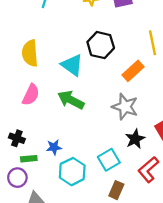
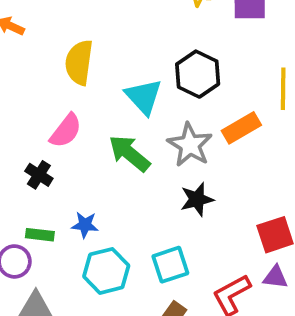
gray star: (125, 107) -> (190, 145), moved
black cross: (17, 138) -> (39, 175), moved
black star: (135, 139) -> (197, 199), moved

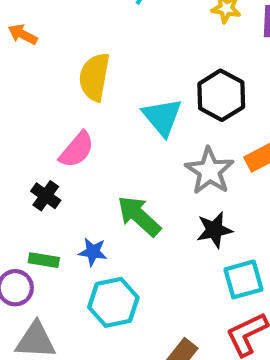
green arrow: (129, 153) -> (139, 216), moved
cyan square: (170, 265) -> (243, 279), moved

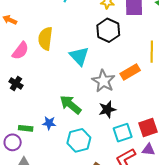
black hexagon: (221, 95) -> (108, 30), moved
pink semicircle: (77, 150) -> (20, 51), moved
black cross: (46, 196) -> (16, 83), moved
cyan hexagon: (113, 302) -> (79, 140), moved

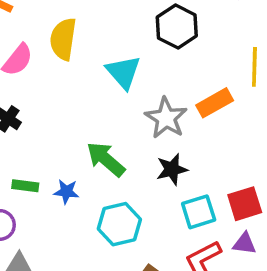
green rectangle: (26, 128) -> (25, 186), moved

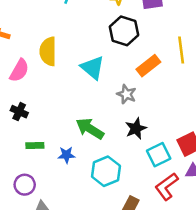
orange rectangle: (215, 103) -> (148, 66), moved
gray star: (166, 118) -> (126, 94), size x0.7
green rectangle: (25, 186) -> (35, 146), moved

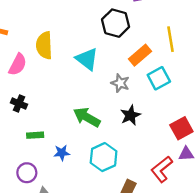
blue star: (66, 155) -> (62, 153), moved
cyan square: (159, 155) -> (159, 78), moved

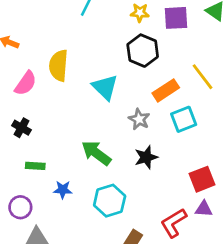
yellow line: (170, 39) -> (203, 77), turned -35

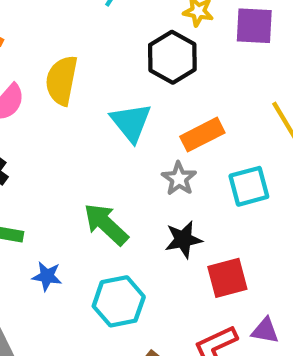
black hexagon: (143, 51) -> (172, 57), moved
orange rectangle: (166, 90) -> (202, 135), moved
red square: (202, 179) -> (227, 278), moved

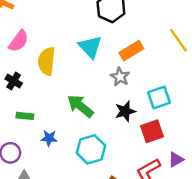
yellow semicircle: (62, 80) -> (47, 61), moved
cyan square: (249, 186) -> (159, 98), moved
purple triangle: (265, 331) -> (176, 160), turned -35

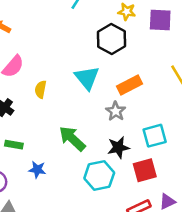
yellow semicircle: (47, 61) -> (41, 89), size x0.6
cyan hexagon: (91, 149) -> (99, 176), moved

